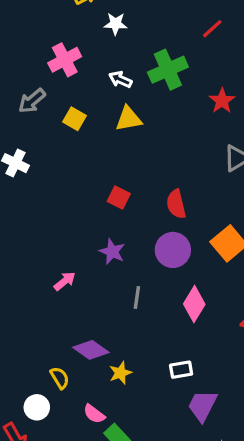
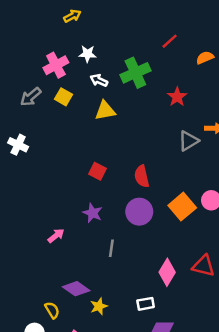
white star: (115, 24) -> (87, 54), moved
yellow square: (74, 119) -> (63, 97), moved
pink diamond: (194, 304) -> (167, 272), moved

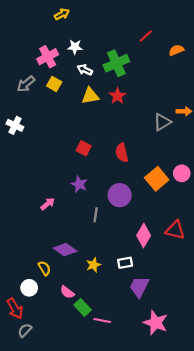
red star: (177, 97) -> (117, 96), moved
purple circle: (139, 212) -> (120, 195), moved
yellow star: (99, 306) -> (93, 265), moved

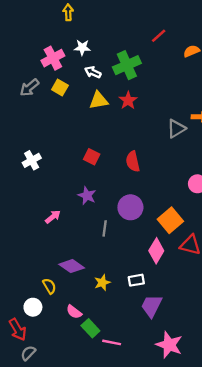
yellow arrow: (62, 14) -> (68, 12), turned -64
white cross: (15, 125) -> (32, 160), moved, turned 35
orange square: (157, 179) -> (170, 220), moved

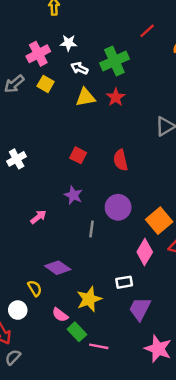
yellow star: (102, 283) -> (89, 299), moved, size x1.5

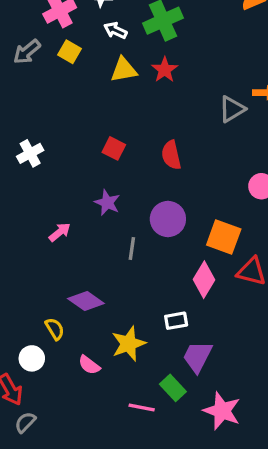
orange square: (159, 221) -> (224, 237), turned -30
green rectangle: (77, 332) -> (173, 388), moved

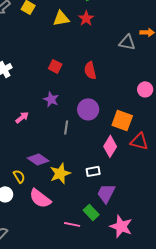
gray triangle: (232, 109) -> (127, 42), turned 42
yellow star: (129, 344) -> (60, 173), moved
pink semicircle: (89, 365) -> (40, 198), size x1.6

